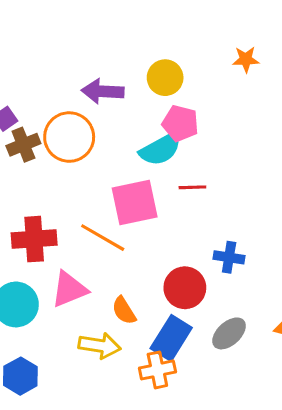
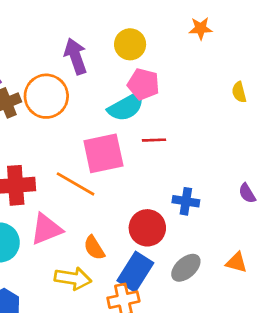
purple arrow: (103, 91) -> (76, 56), turned 68

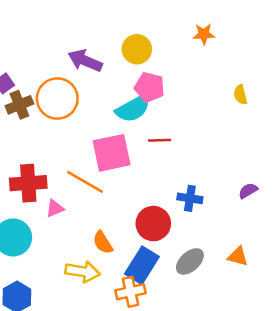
purple arrow: (76, 56) -> (85, 61), turned -48
purple semicircle: (247, 193) -> (248, 191), turned 90
pink triangle: (46, 229) -> (55, 208), moved, size x0.6

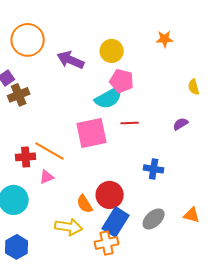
orange circle: (57, 99) -> (28, 40), moved
orange line: (85, 182) -> (50, 151), moved
red cross: (28, 183) -> (26, 157), size x0.7
purple semicircle: (248, 191) -> (181, 124), moved
red circle: (153, 224) -> (110, 195), moved

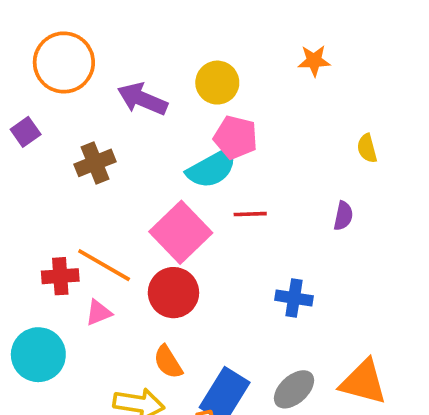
brown cross: (19, 95) -> (95, 163), moved
purple semicircle: (181, 124) -> (343, 216), turned 133
pink square: (92, 133) -> (181, 232), turned -32
red circle: (110, 195) -> (173, 293), moved
orange triangle: (192, 215) -> (363, 382), size x1.6

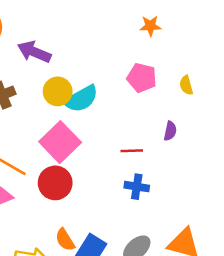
yellow circle: (217, 83) -> (58, 91), moved
pink pentagon: (236, 137) -> (142, 78), moved
red line: (250, 214) -> (132, 151), moved
orange semicircle: (168, 362) -> (65, 240), moved

